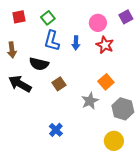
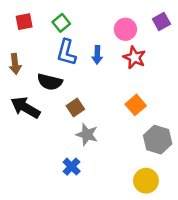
gray star: (90, 101) -> (87, 134), moved, turned -30

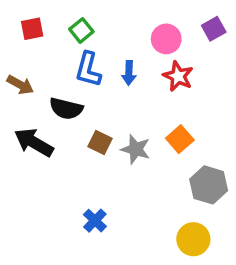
brown arrow: (15, 64) -> (20, 85), turned -54
brown square: (75, 108) -> (100, 142), turned -30
gray star: (87, 134) -> (136, 149), moved

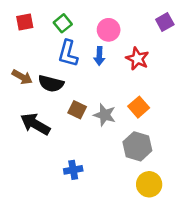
pink circle: (166, 39) -> (109, 30), moved
brown arrow: (20, 85) -> (22, 77), moved
black arrow: (34, 142) -> (35, 124), moved
gray hexagon: (209, 185) -> (137, 146), moved
blue cross: (95, 221) -> (73, 170), turned 36

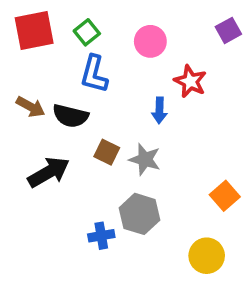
red square: (25, 22) -> (34, 30), size x1.6
blue arrow: (99, 56) -> (159, 110), moved
orange square: (139, 107) -> (225, 196), moved
black arrow: (35, 124) -> (49, 172), turned 120
gray hexagon: (137, 146) -> (139, 214), moved

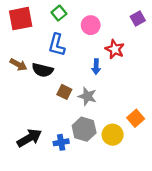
green square: (87, 32) -> (59, 13), moved
black arrow: (49, 172) -> (29, 138), moved
yellow circle: (207, 256) -> (113, 135), moved

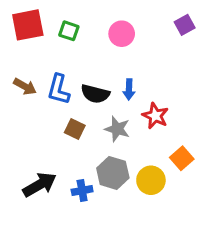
green square: (59, 13) -> (69, 31), moved, turned -32
blue L-shape: (57, 45) -> (59, 89), moved
red star: (115, 49) -> (155, 116), moved
black semicircle: (42, 70) -> (95, 94), moved
brown square: (64, 92) -> (75, 129), moved

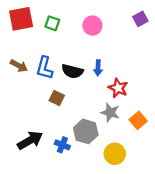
gray star: (117, 129) -> (110, 113), moved
yellow circle: (151, 180) -> (115, 154), moved
blue cross: (82, 191) -> (62, 145), turned 32

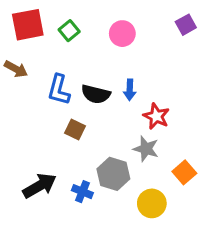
green square: (52, 23) -> (69, 31), turned 32
brown arrow: (19, 66) -> (16, 69), moved
orange square: (138, 120) -> (184, 172), moved

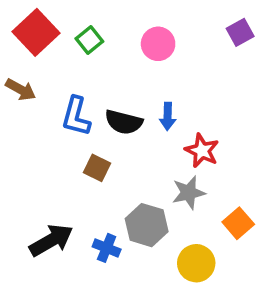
red square: (28, 25) -> (36, 32), turned -32
gray star: (146, 149) -> (189, 193), turned -30

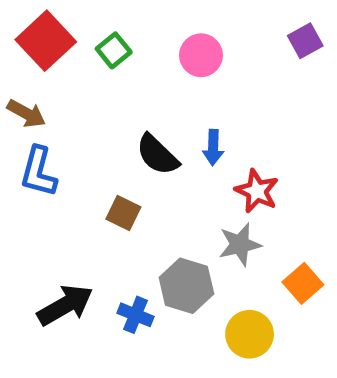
blue L-shape: (76, 116) -> (38, 172), moved
black semicircle: (124, 122) -> (157, 155), turned 30

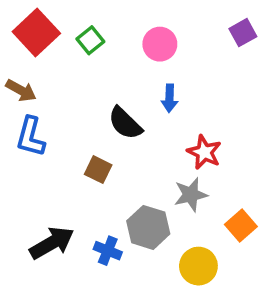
blue arrow: (213, 147) -> (170, 98), moved

